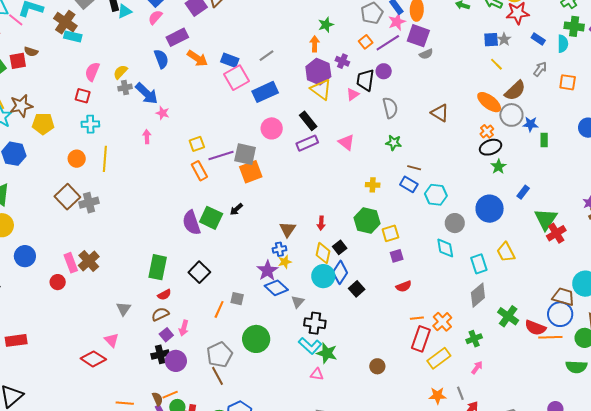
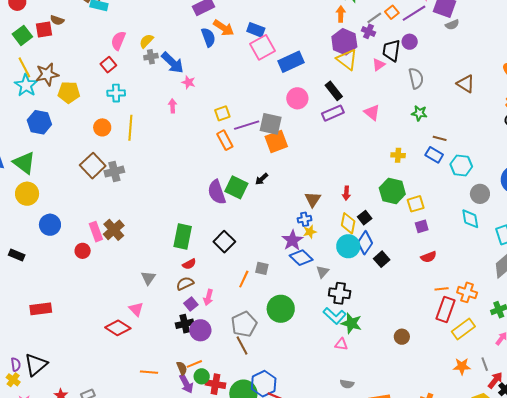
gray line: (267, 56) -> (374, 18), moved
blue semicircle: (161, 59) -> (208, 37), moved
red square: (83, 96) -> (108, 65), turned 35
orange cross: (442, 322) -> (467, 292), turned -30

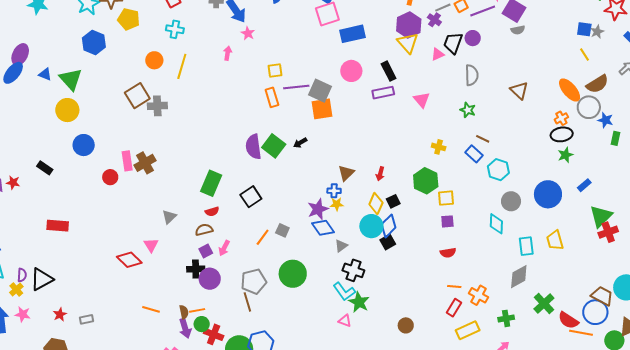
black square: (382, 259) -> (388, 242), moved
red rectangle: (446, 310) -> (454, 308), size x0.7

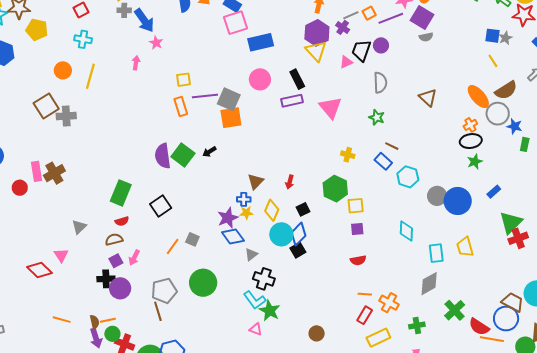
pink triangle: (422, 100) -> (330, 108), size x1.4
gray circle: (511, 201) -> (437, 196), moved
yellow diamond: (376, 203) -> (272, 210), moved

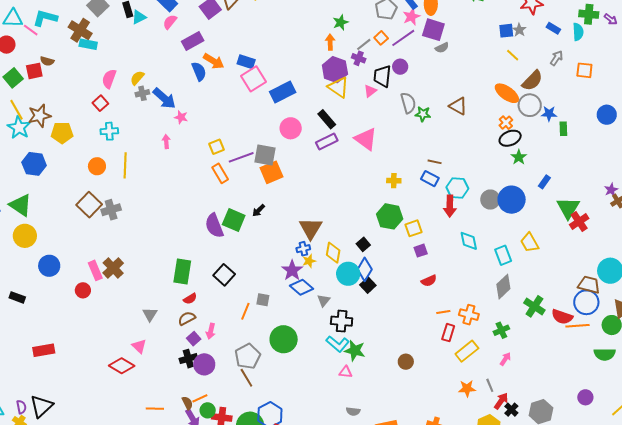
green star: (377, 117) -> (423, 114), moved
brown triangle: (256, 181) -> (311, 228), size x1.4
red arrow: (290, 182) -> (450, 206), moved, size x1.5

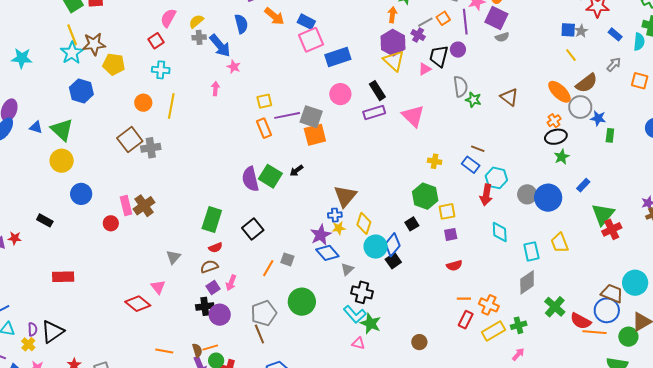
purple line: (403, 38) -> (465, 22), turned -70
blue semicircle: (199, 71) -> (241, 24), moved
black square: (363, 244) -> (412, 224), moved
yellow rectangle: (467, 351) -> (494, 331), moved

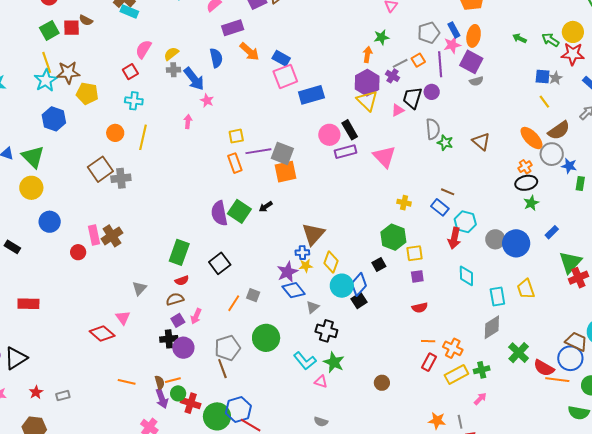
pink circle: (340, 94) -> (329, 135), moved
cyan L-shape: (355, 314) -> (305, 361), moved

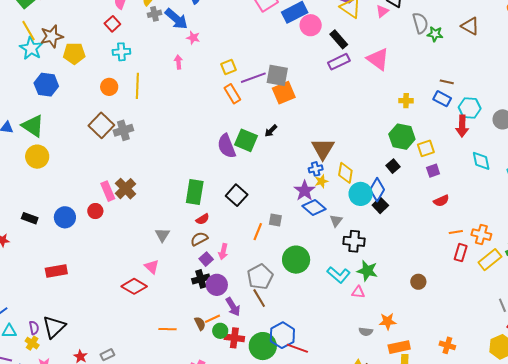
pink circle: (329, 135) -> (311, 25), moved
blue circle: (50, 222) -> (65, 217), moved
purple arrow: (162, 399) -> (233, 307), moved
orange star: (437, 421) -> (388, 321), moved

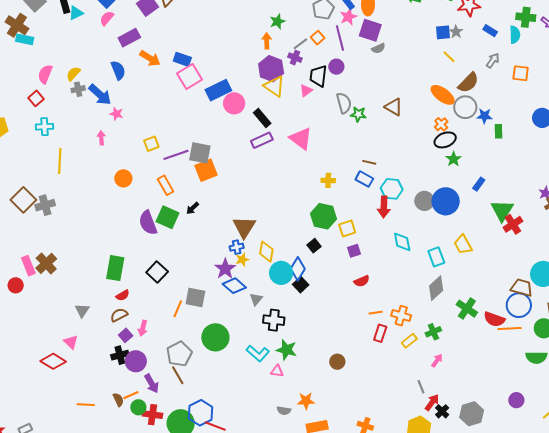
orange circle: (109, 87) -> (123, 178), moved
orange rectangle: (232, 94) -> (166, 185), moved
gray square: (275, 220) -> (195, 298), size x1.5
yellow rectangle: (490, 260) -> (409, 341), size x0.7

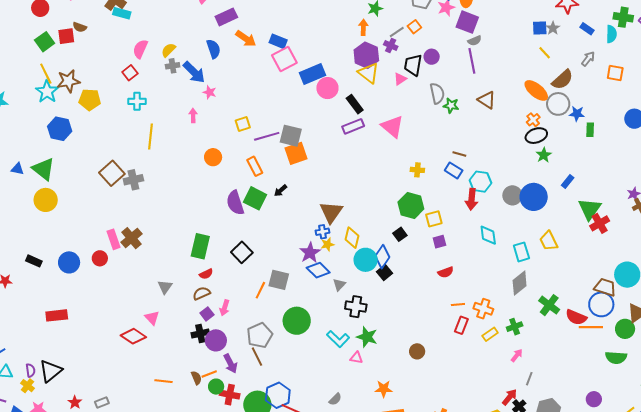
purple line: (340, 38) -> (472, 61), moved
gray line: (421, 387) -> (529, 379), moved, turned 40
gray semicircle: (284, 411) -> (335, 399), moved, turned -56

